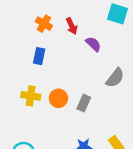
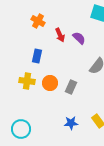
red arrow: (72, 26) -> (60, 35), moved
blue rectangle: (39, 56) -> (37, 56), moved

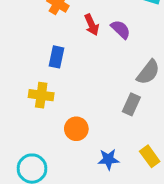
orange circle: (50, 83) -> (76, 129), moved
gray rectangle: (71, 87) -> (131, 104), moved

